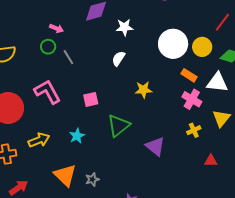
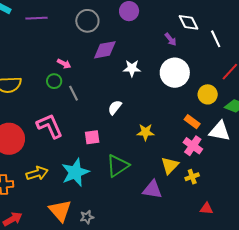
white circle: (173, 44) -> (175, 73), moved
white semicircle: (118, 59) -> (115, 107), moved
yellow triangle: (221, 118) -> (170, 165), moved
cyan star: (77, 136) -> (75, 172), size x1.8
purple triangle: (155, 146) -> (152, 190), turned -35

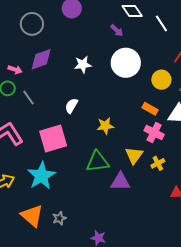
purple diamond: (105, 50) -> (41, 59), moved
pink square: (92, 137) -> (53, 138), size x1.8
green triangle: (118, 166) -> (97, 162), moved, turned 35

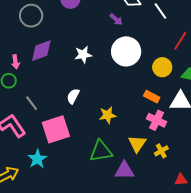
pink arrow: (15, 70) -> (16, 62), turned 64
gray line: (28, 98) -> (32, 103), moved
cyan star: (41, 176) -> (37, 159), moved, size x0.7

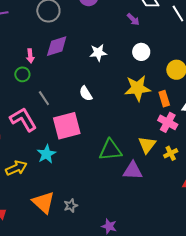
white circle: (126, 51) -> (141, 52), size x0.6
white semicircle: (73, 96) -> (86, 93), turned -63
orange rectangle: (152, 97) -> (164, 99), turned 42
yellow star: (108, 115) -> (137, 88), moved, size x1.5

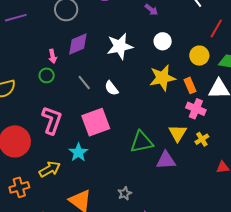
white star: (98, 53) -> (120, 46), size x1.5
gray line: (44, 98) -> (84, 82), moved
pink L-shape: (23, 119) -> (52, 120), turned 56
gray star: (71, 206) -> (125, 193), moved

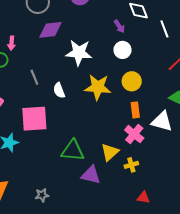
white circle: (163, 41) -> (123, 50), moved
purple diamond: (78, 44) -> (50, 30), moved
yellow circle: (199, 56) -> (132, 81), moved
yellow star: (162, 78) -> (98, 87), moved

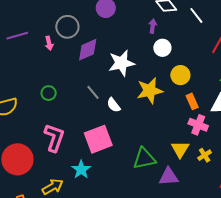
purple arrow: (119, 26) -> (153, 26), turned -120
pink arrow: (11, 43) -> (49, 43), moved
gray line: (34, 77) -> (93, 92), moved

